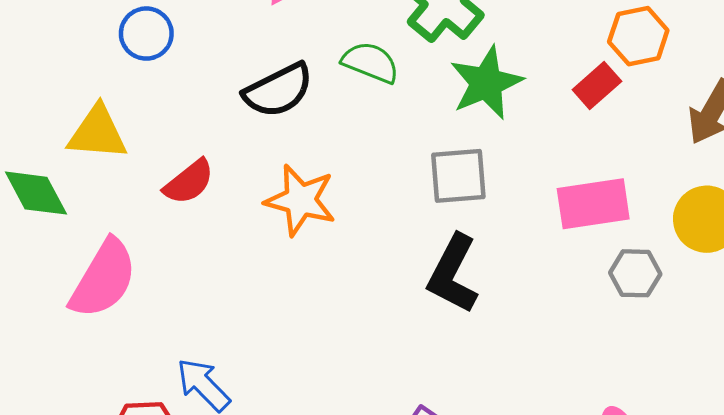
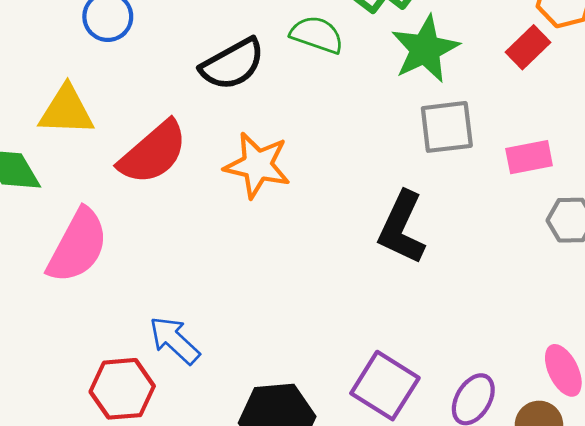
gray square: (458, 176) -> (447, 127), moved
red semicircle: (189, 182) -> (153, 153), size x1.5
pink rectangle: (593, 204) -> (529, 157), size x0.7

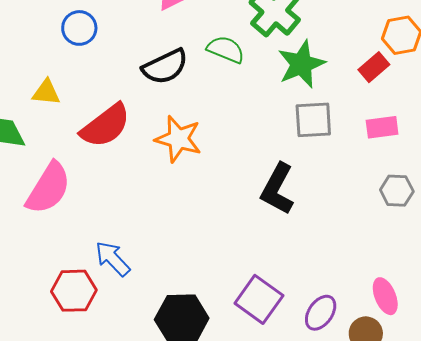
yellow triangle: (66, 111) -> (46, 92), size x0.7
pink rectangle: (529, 157) -> (382, 127), moved

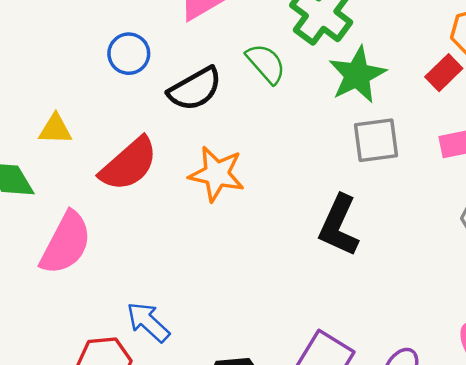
blue circle: (79, 28) -> (129, 54), moved
green semicircle: (226, 49) -> (266, 63), turned 30

